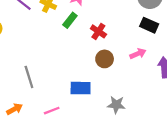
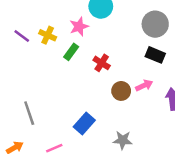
brown circle: (105, 59) -> (121, 91), moved
blue rectangle: (81, 88) -> (84, 124), turned -48

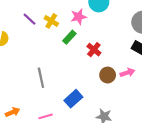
gray line: (29, 113) -> (41, 78), moved

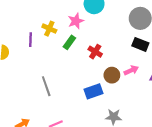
purple line: (30, 19) -> (31, 40), moved, turned 56
blue rectangle: (73, 99) -> (94, 91), moved, turned 30

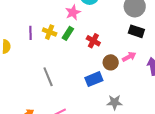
yellow cross: (49, 29) -> (50, 32), moved

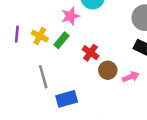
brown circle: (111, 62) -> (108, 70), moved
gray line: (48, 77) -> (43, 77), moved
blue rectangle: (94, 79) -> (67, 99), moved

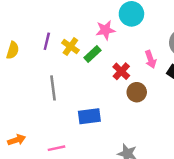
gray line: (43, 77) -> (53, 88), moved
pink arrow: (131, 77) -> (151, 59), moved, turned 84

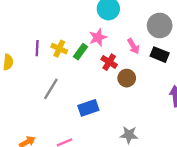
pink star: (105, 30) -> (98, 37), moved
gray line: (53, 88) -> (51, 89), turned 50

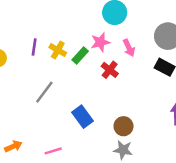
pink arrow: (133, 46) -> (129, 48), moved
brown circle: (127, 78) -> (123, 126), moved
blue rectangle: (88, 108) -> (83, 117), turned 66

